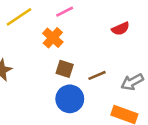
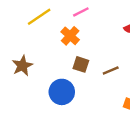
blue circle: (70, 99) -> (62, 92), moved

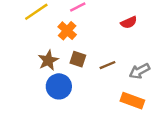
brown star: (22, 66) -> (48, 60), moved

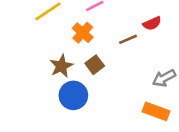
brown square: (78, 59) -> (95, 65), turned 35
brown line: (107, 65) -> (128, 39), moved

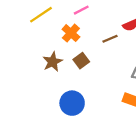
blue circle: (73, 95) -> (72, 103), moved

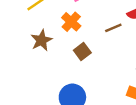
brown star: (53, 62) -> (41, 40), moved

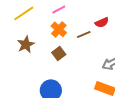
orange cross: (71, 22) -> (59, 29), moved

